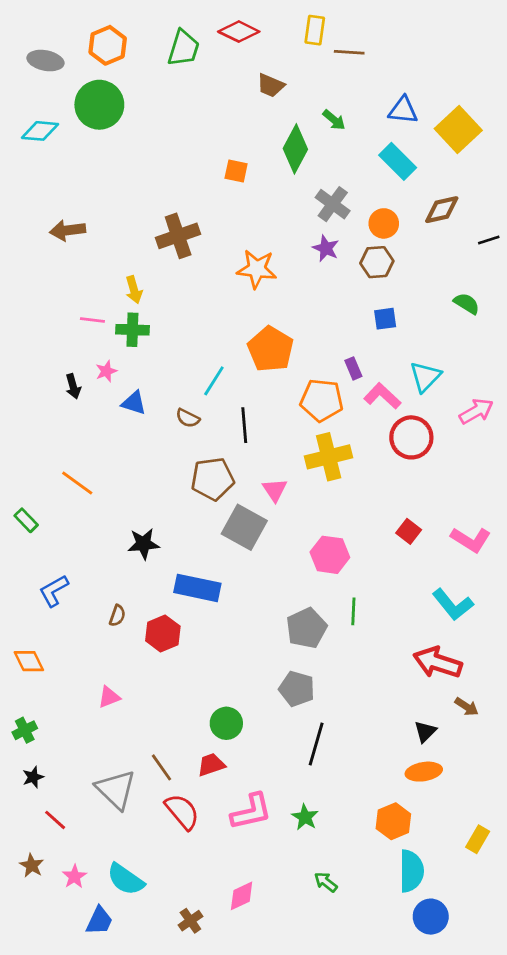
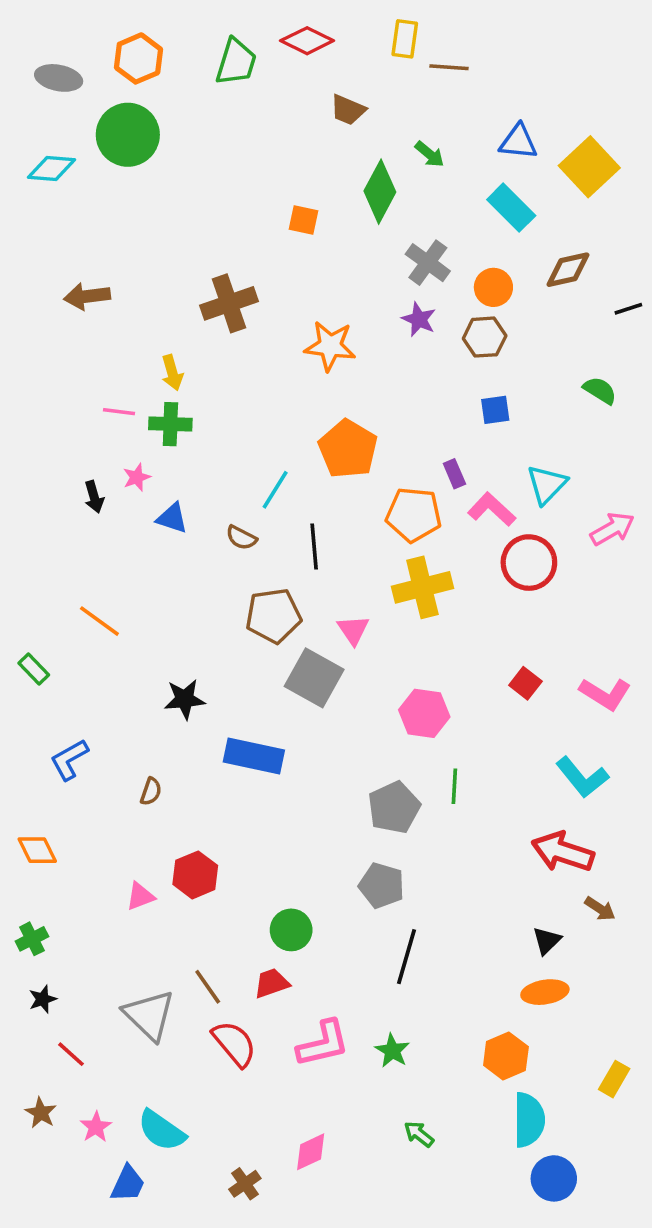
red hexagon: (163, 634) -> (195, 875), moved

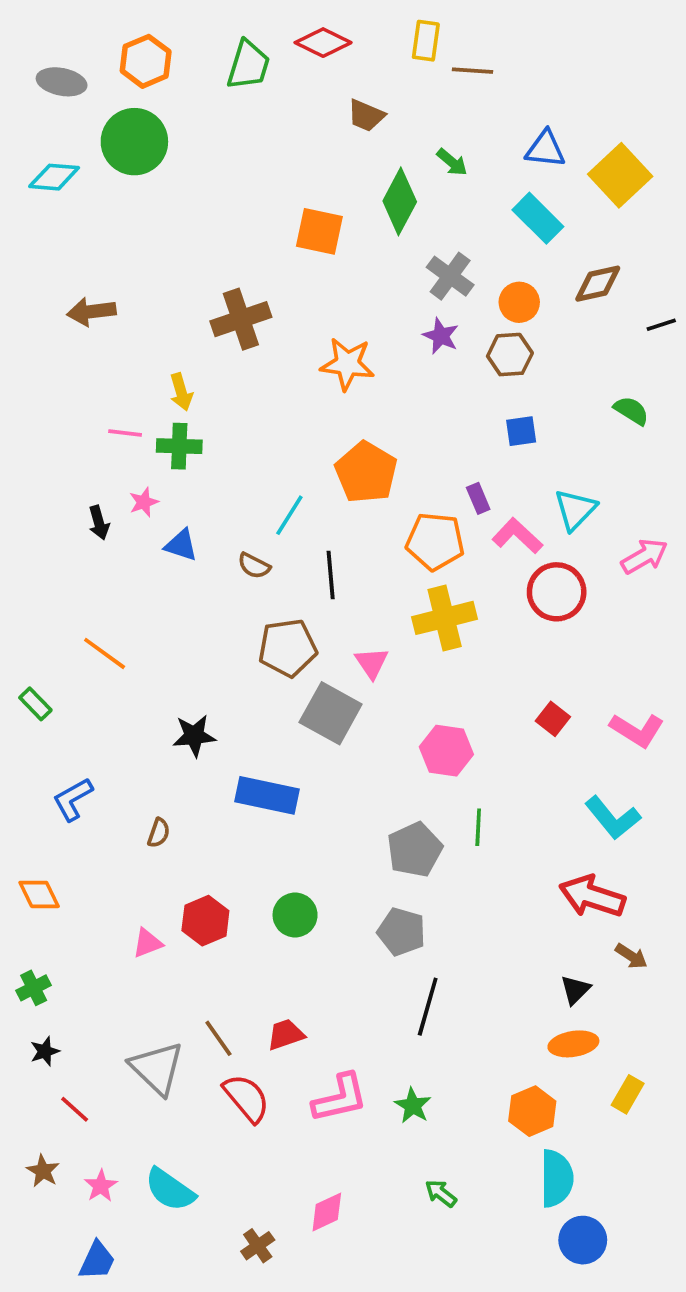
orange square: (304, 220) -> (319, 231), size x1.5
green circle: (291, 930) -> (295, 915), moved
yellow rectangle: (614, 1079) -> (628, 1094), moved
blue trapezoid: (128, 1184) -> (97, 1261), moved

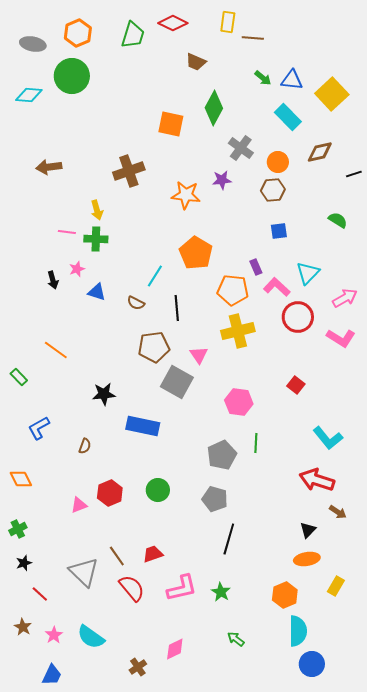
green arrow: (452, 162) -> (263, 78), moved
purple star: (441, 336) -> (222, 180), moved, turned -30
pink L-shape: (637, 730) -> (341, 338), moved

